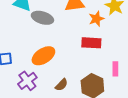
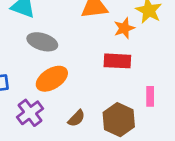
gray ellipse: (42, 18) -> (42, 42), moved

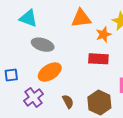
brown semicircle: (76, 118) -> (68, 101), turned -72

